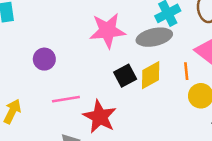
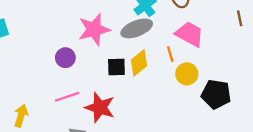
purple circle: (44, 59) -> (65, 58), moved
black square: (125, 76) -> (116, 67), turned 36

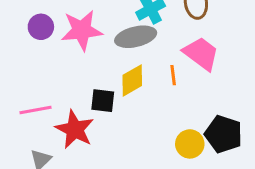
purple circle: (65, 58) -> (41, 27), moved
black square: (116, 67) -> (103, 101), moved
yellow circle: (187, 74) -> (190, 144), moved

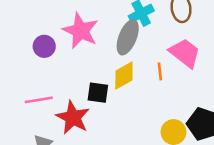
purple circle: (41, 27) -> (44, 46), moved
pink star: (82, 30) -> (81, 31), turned 30
gray ellipse: (136, 37) -> (128, 37), turned -56

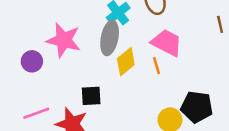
orange line: (160, 71) -> (156, 66), moved
yellow diamond: (124, 76) -> (126, 62), moved

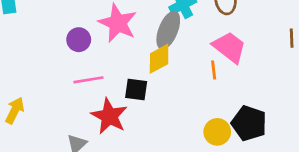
yellow diamond: (126, 62) -> (159, 59), moved
pink line: (36, 113) -> (88, 80), moved

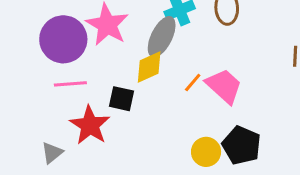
purple circle: (79, 40) -> (63, 39), size x1.8
pink trapezoid: (229, 47) -> (224, 86), moved
orange line: (214, 70) -> (193, 83), moved, turned 42

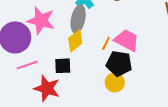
black pentagon: (241, 145) -> (119, 64), moved
yellow circle: (206, 152) -> (115, 82), moved

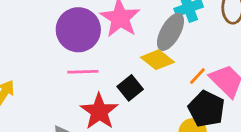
yellow diamond: (75, 41) -> (157, 60), turned 60
black square: (63, 66) -> (130, 88), turned 36

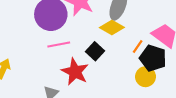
orange line: (197, 76) -> (138, 47), moved

